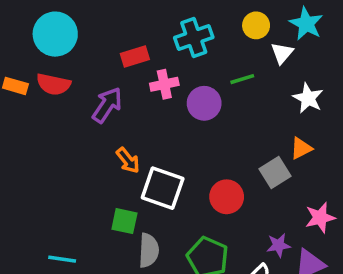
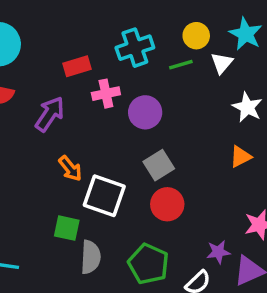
green line: (242, 79) -> (181, 65), moved
gray square: (275, 173) -> (159, 165), moved

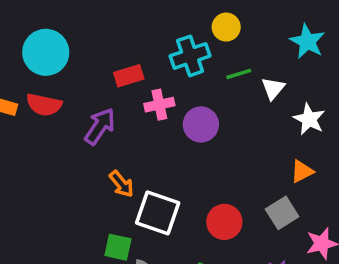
yellow circle: (196, 36) -> (226, 27), moved
white triangle: (222, 63) -> (273, 88), moved
gray square: (159, 165) -> (282, 213), moved

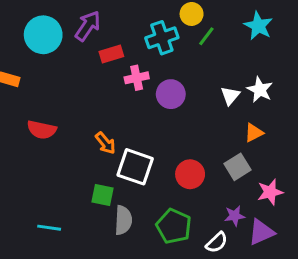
green line: (239, 74) -> (206, 36), moved, turned -36
white triangle: (273, 88) -> (230, 96), moved
red semicircle: (44, 105) -> (42, 130), moved
purple arrow: (100, 126) -> (88, 26), moved

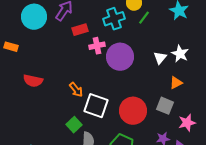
purple circle: (171, 94) -> (120, 57), size x1.4
gray square: (238, 167) -> (165, 106), turned -36
red circle: (190, 174) -> (133, 111), size x1.4
green square: (103, 195) -> (74, 125), turned 35

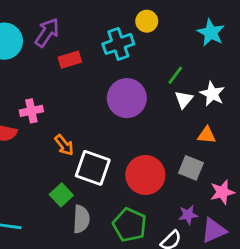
green line: (144, 18) -> (175, 75), moved
pink cross: (97, 46) -> (31, 111), moved
orange triangle: (176, 83) -> (207, 135), turned 32

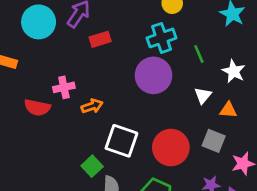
cyan cross: (118, 44) -> (162, 38), moved
green line: (175, 75) -> (199, 54), turned -60
white triangle: (184, 100) -> (203, 95), moved
orange arrow: (64, 145) -> (92, 106), moved, turned -70

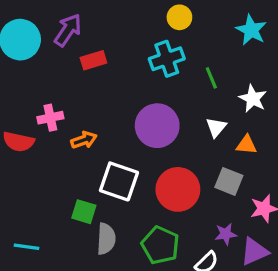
purple circle: (153, 75) -> (157, 126), moved
green square: (92, 166) -> (84, 212), turned -30

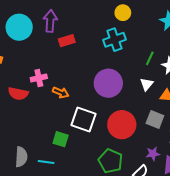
purple arrow: (68, 30) -> (50, 21), turned -30
green line: (211, 78) -> (150, 58), moved, turned 48
orange arrow: (84, 140) -> (61, 93), turned 42
gray semicircle: (106, 239) -> (21, 157), moved
cyan line: (26, 247) -> (46, 162), moved

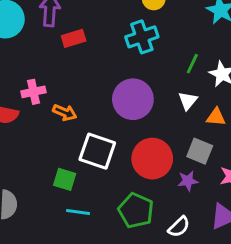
purple star: (153, 154) -> (188, 181), moved
cyan line: (46, 162) -> (78, 212), moved

